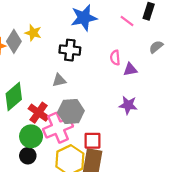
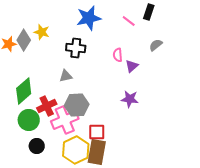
purple triangle: (130, 69) -> (132, 66), turned -32
red cross: (39, 113) -> (47, 106), turned 30
green circle: (31, 136) -> (29, 120), moved

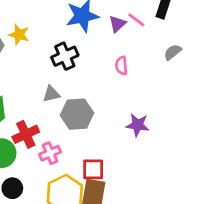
black cross: (76, 48) -> (65, 56), turned -30
purple triangle: (132, 66) -> (117, 24), moved
gray hexagon: (77, 105) -> (77, 114), moved
pink cross: (65, 120) -> (50, 153), size x0.6

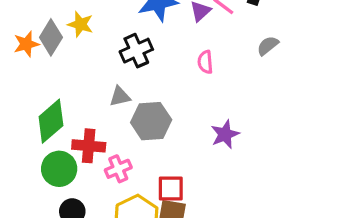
purple star: (138, 125) -> (225, 134), turned -30
red cross: (26, 134) -> (89, 146), turned 30

